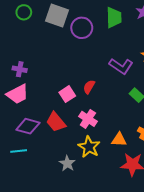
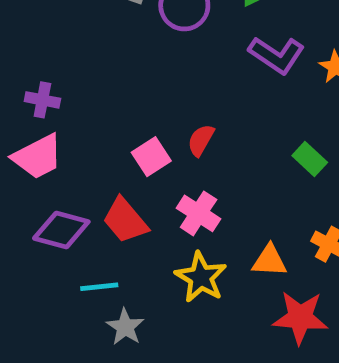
purple L-shape: (121, 66) -> (277, 55), moved
cyan line: (19, 151) -> (99, 287), moved
gray star: (67, 163) -> (125, 327), moved

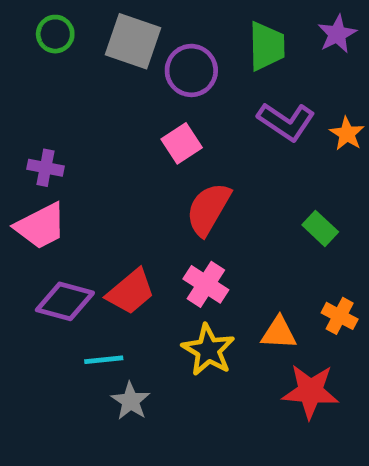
red semicircle: (201, 140) -> (208, 209), size x1.6
pink square: (151, 157) -> (182, 143), moved
red trapezoid: (125, 221) -> (131, 292), turned -90

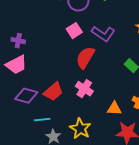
purple L-shape: (286, 122) -> (103, 34), moved
yellow star: (208, 350) -> (80, 129), moved

